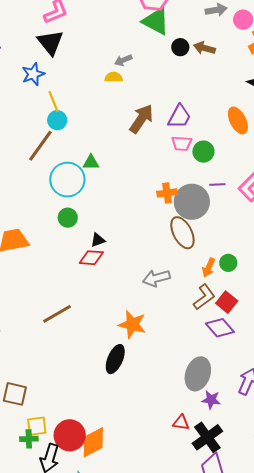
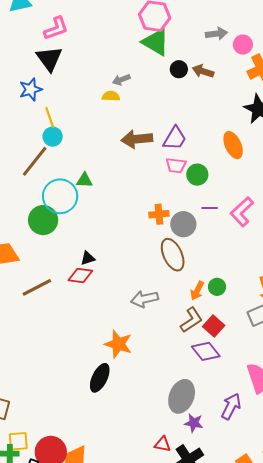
brown arrow: (141, 119) -> (137, 139), turned -132
gray circle: (192, 202) -> (183, 224), size x0.7
green circle: (68, 218) -> (43, 220), moved, size x1.5
brown line: (57, 314) -> (37, 287), moved

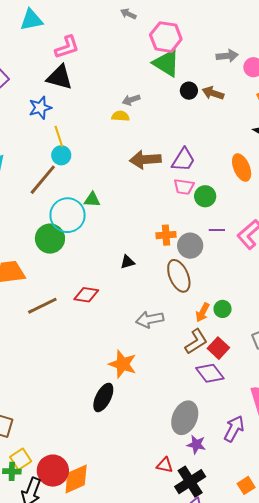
black triangle: (49, 59) -> (60, 77), turned -40
black triangle: (88, 258) -> (127, 262), moved
yellow square: (18, 441) -> (21, 459), turned -30

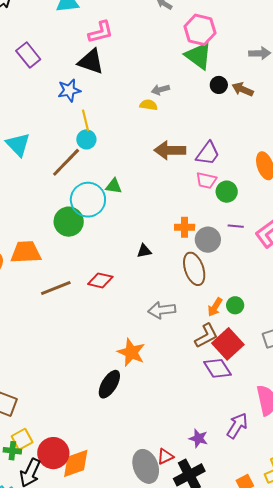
red square: (218, 348) -> (228, 344), size x1.4
gray ellipse: (185, 418) -> (146, 466), moved, turned -48
red triangle: (165, 465) -> (165, 457), turned -42

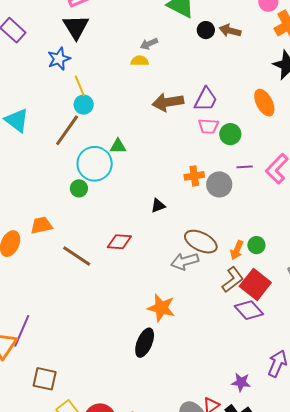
black triangle: (91, 62) -> (76, 27), turned 48
green circle: (69, 222) -> (79, 188), size x0.6
orange trapezoid: (26, 252) -> (41, 225), size x0.7
brown ellipse: (194, 269) -> (201, 242), moved, turned -36
brown line: (56, 288) -> (77, 256), turned 64

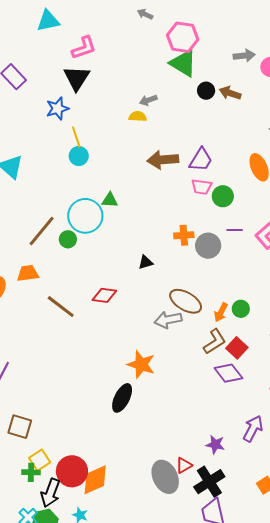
brown line: (67, 130) -> (42, 231), moved
red square: (255, 284) -> (237, 348), size x0.7

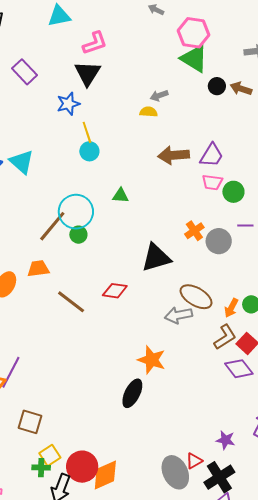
cyan circle: (85, 216) -> (76, 212), moved
orange cross: (184, 235) -> (194, 231), turned -30
black triangle: (146, 262) -> (156, 258), size x2.0

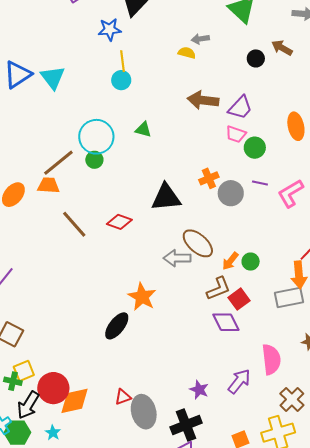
black circle: (217, 86) -> (256, 58), moved
brown line: (52, 226) -> (58, 163), moved
red triangle: (194, 461) -> (123, 397), moved

